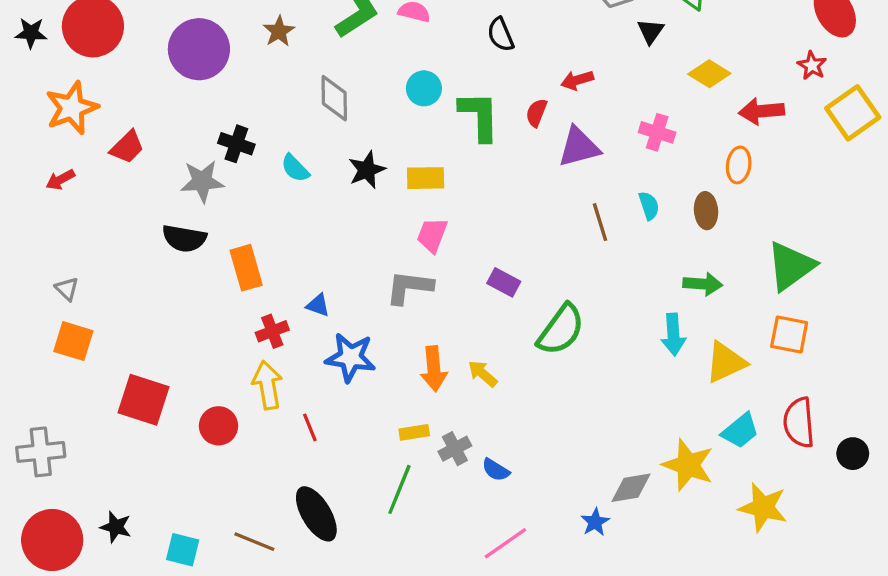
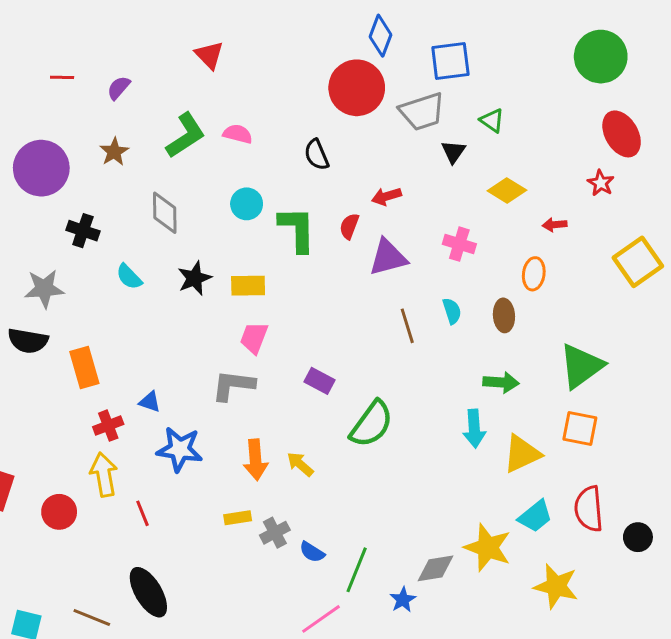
red arrow: (761, 111) -> (555, 225), size x0.6
yellow square: (853, 113) -> (638, 262), moved
black cross: (236, 144) -> (83, 231), moved
green line: (399, 489) -> (357, 570), moved

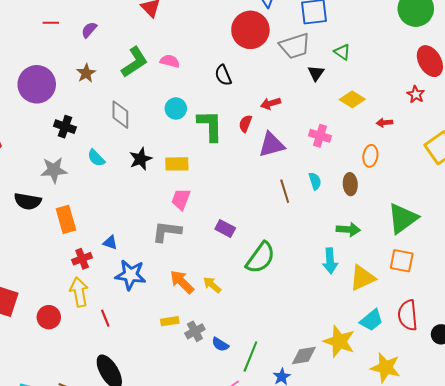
gray star: (44, 289) -> (54, 170), moved
orange arrow: (256, 460) -> (182, 282), turned 140

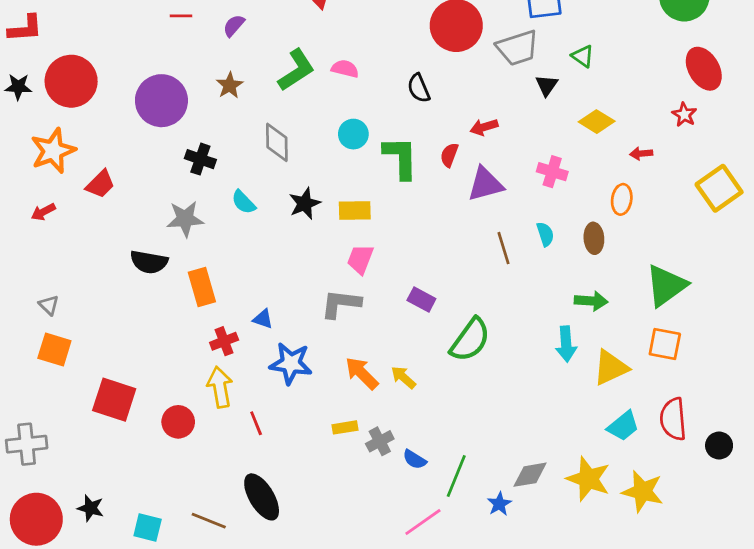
yellow star: (339, 341) -> (588, 479), moved

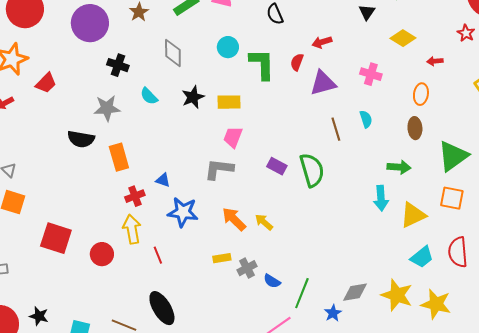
brown ellipse: (594, 238) -> (415, 128), moved
green semicircle: (470, 340) -> (312, 170), moved, turned -52

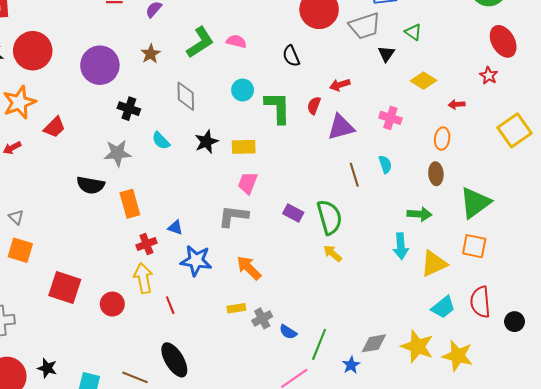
yellow arrow: (264, 222) -> (333, 253), moved

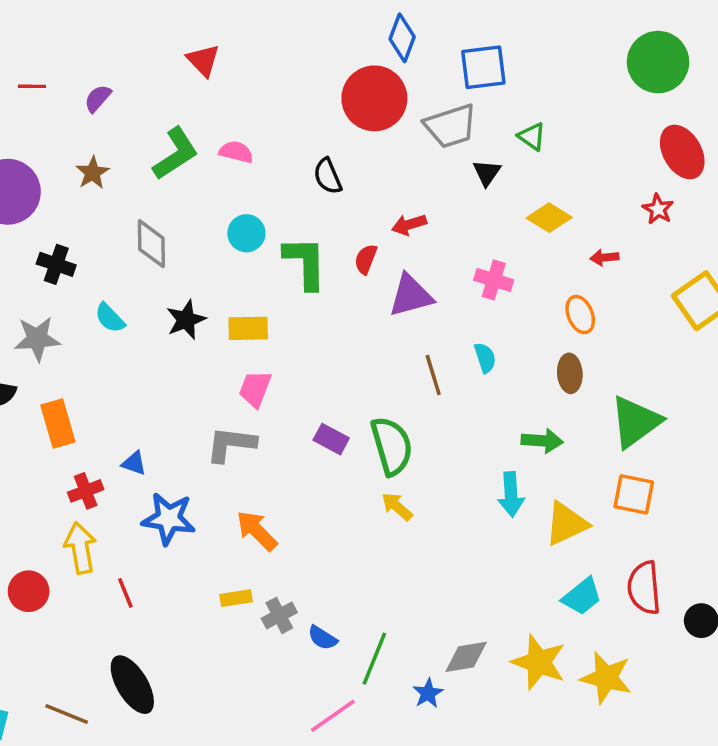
orange ellipse: (442, 139) -> (580, 315), turned -30

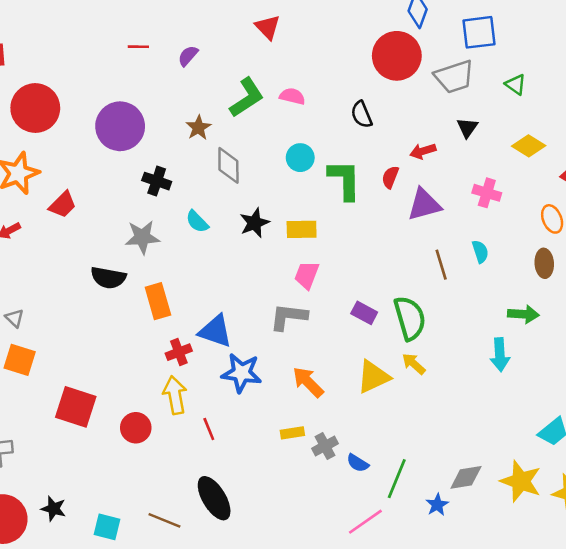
brown star: (93, 173) -> (198, 128), moved
black triangle: (487, 173) -> (467, 128), moved
blue triangle: (134, 463) -> (215, 331), size x1.8
yellow triangle: (566, 524) -> (373, 377), moved

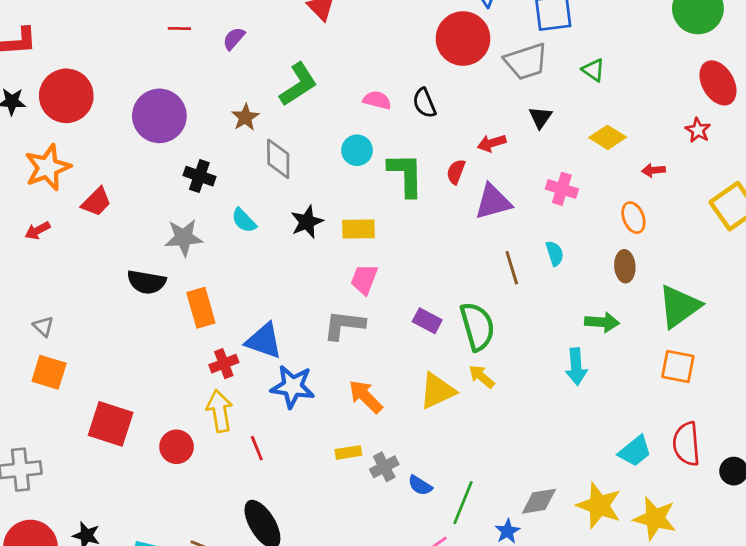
pink semicircle: (292, 96) -> (377, 100), moved

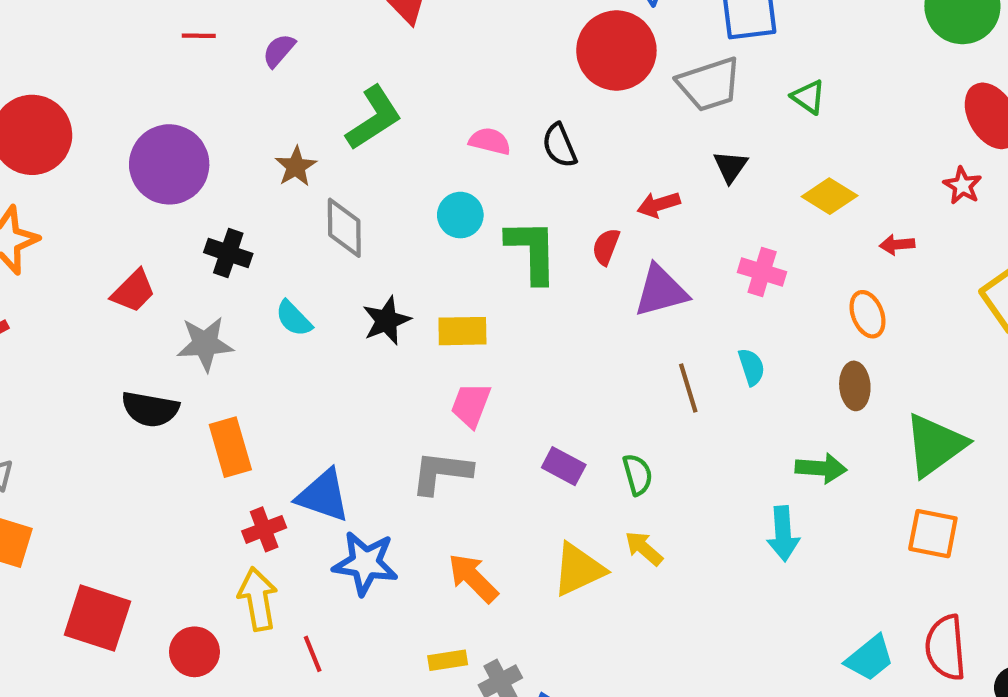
red trapezoid: (96, 202) -> (133, 291), moved
green semicircle: (477, 326) -> (638, 475), size x0.6

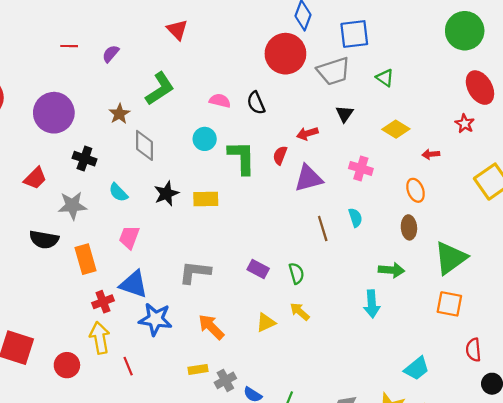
pink trapezoid: (471, 405) -> (129, 237), moved
yellow triangle: (578, 570) -> (266, 322), size x0.7
red semicircle: (946, 648) -> (473, 350), moved, size x0.7

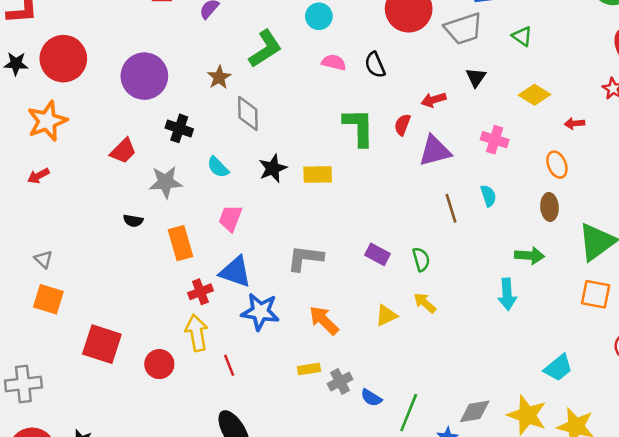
cyan circle: (205, 139) -> (319, 16), moved
black semicircle: (44, 239) -> (133, 221), size x0.6

